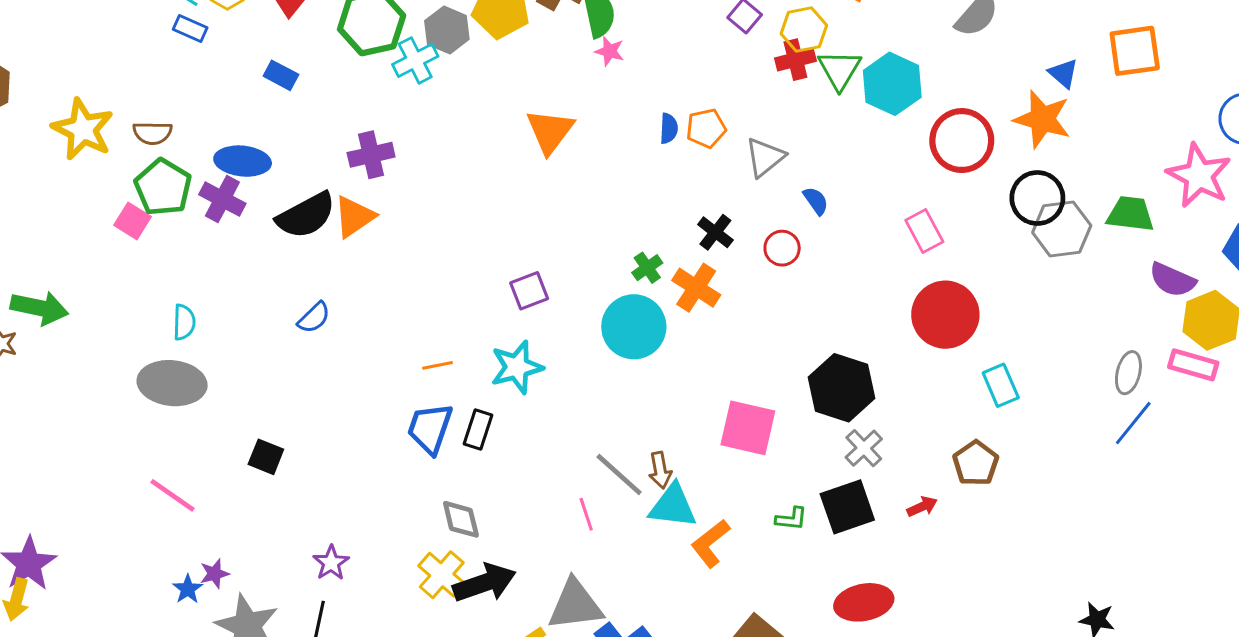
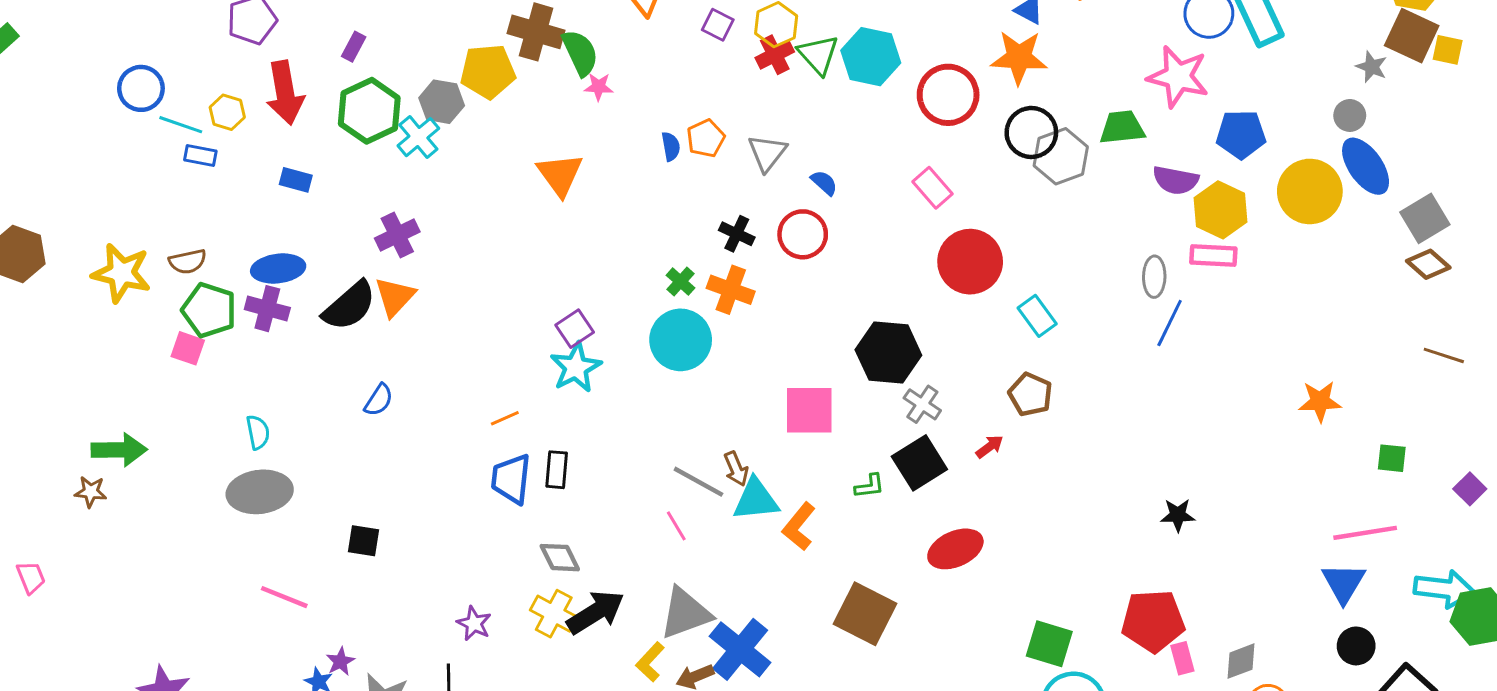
red circle: (782, 248) -> (803, 234), size x1.4
cyan star: (517, 367) -> (576, 367), moved
purple star: (331, 563) -> (474, 623), moved

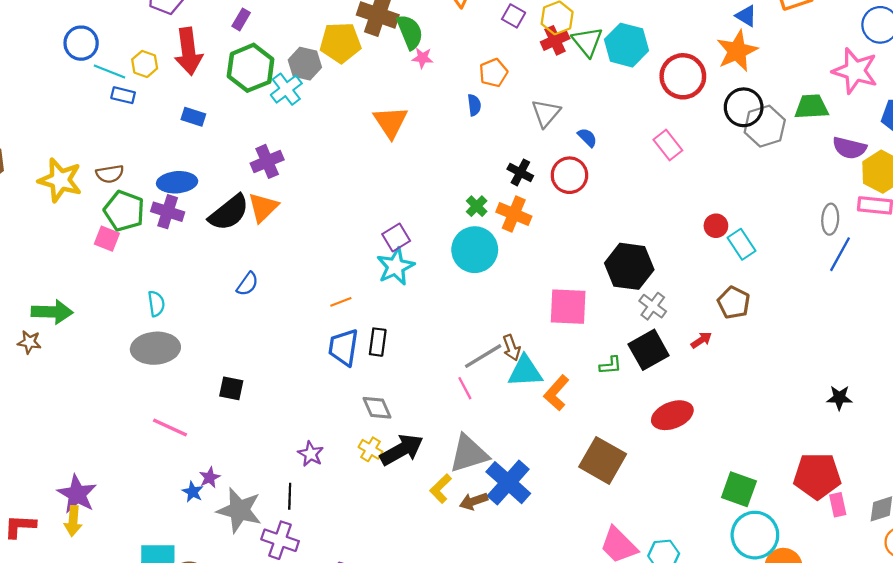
orange star: (1019, 57) -> (737, 51), turned -30
orange pentagon: (706, 138) -> (493, 73), moved
red circle: (970, 262) -> (716, 226), moved, size x0.5
gray line: (698, 482) -> (483, 356), turned -63
yellow cross: (554, 614) -> (370, 449), size x0.7

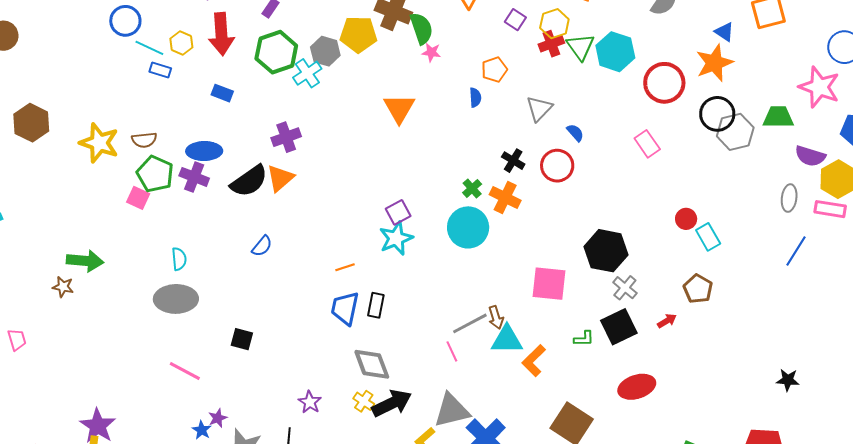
gray ellipse: (830, 219) -> (789, 198), moved
gray diamond: (377, 408) -> (372, 364), size x1.4

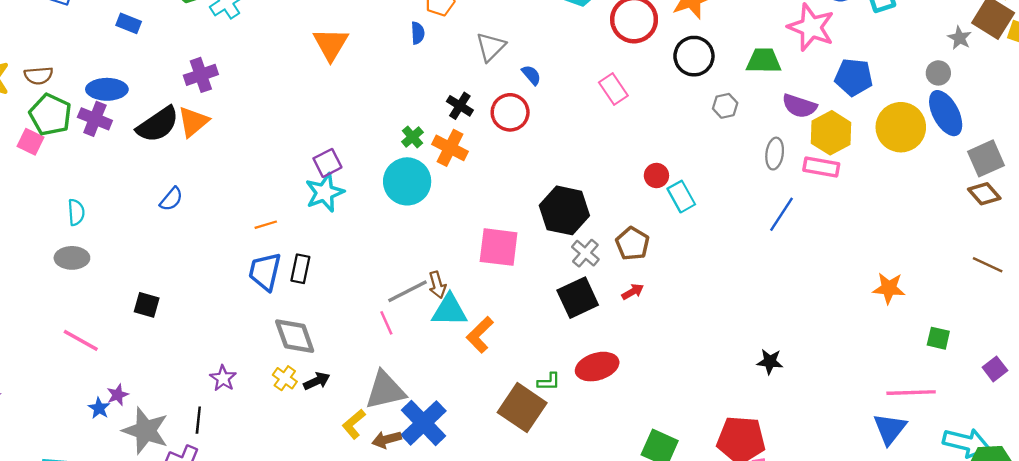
gray hexagon: (735, 132) -> (725, 106), moved, size x0.6
brown pentagon: (698, 289) -> (632, 244), moved
gray ellipse: (176, 299) -> (72, 258), size x0.7
green L-shape: (584, 339) -> (549, 382), moved
black arrow: (392, 403) -> (317, 381), size x0.6

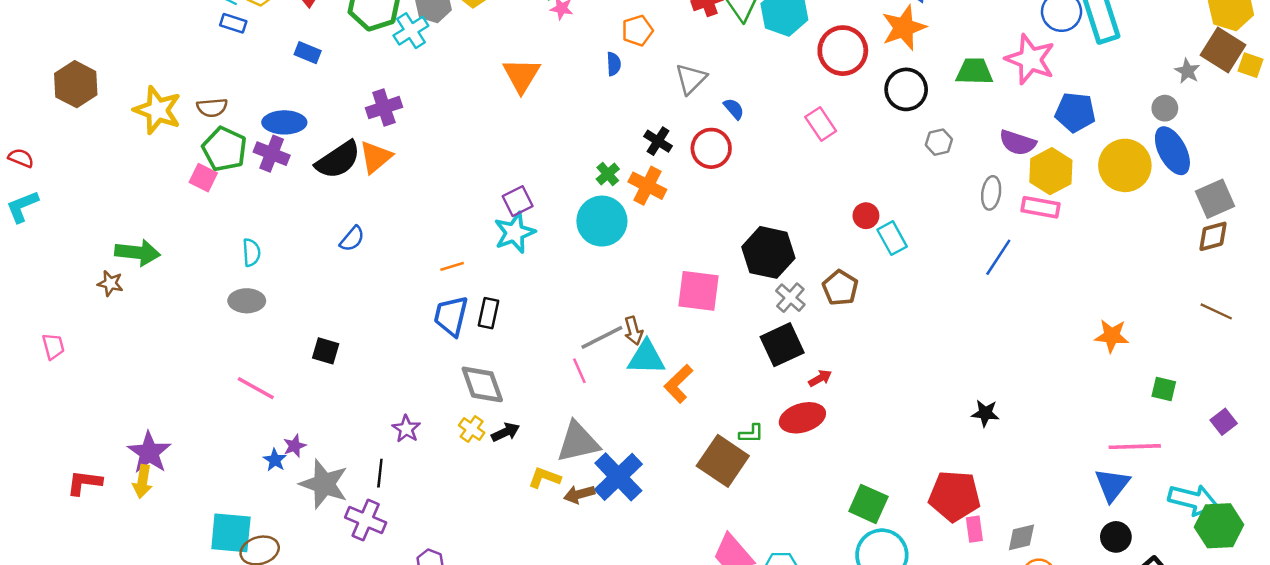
green trapezoid: (764, 61) -> (974, 71), moved
brown diamond: (984, 194) -> (1213, 236), turned -64
red arrow: (633, 292) -> (820, 378), moved
yellow L-shape: (354, 424) -> (544, 478), turned 60

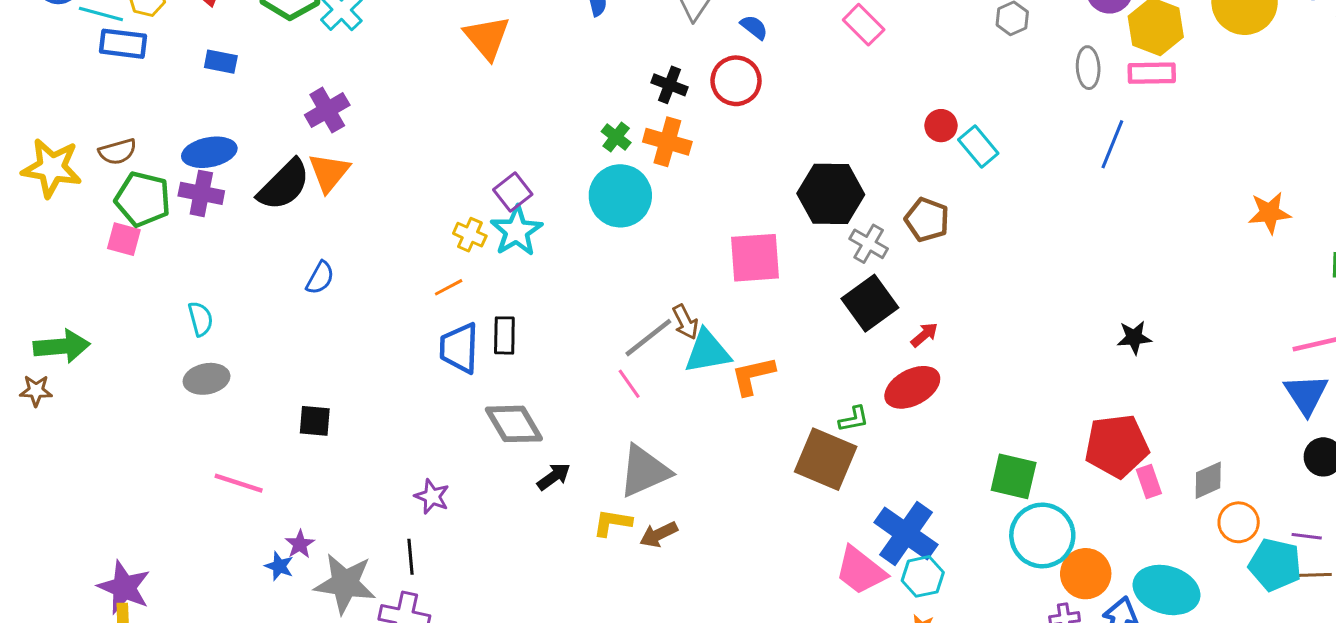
blue rectangle: (233, 23) -> (123, 44), size x1.4
orange L-shape: (678, 384) -> (753, 376), turned 42
yellow cross: (472, 429) -> (470, 235), moved
blue cross: (618, 477) -> (906, 534), moved

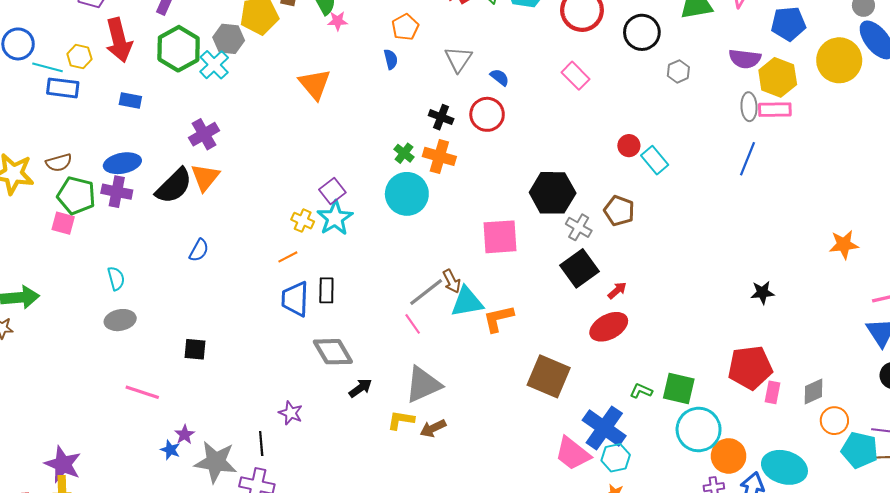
gray ellipse: (1088, 68) -> (749, 107), moved
orange star: (1270, 213) -> (844, 244), moved
green L-shape: (854, 419) -> (641, 391), moved, turned -145
pink rectangle: (1149, 482) -> (772, 392), turned 30
purple star: (432, 496) -> (291, 413), moved

